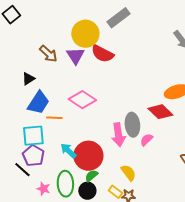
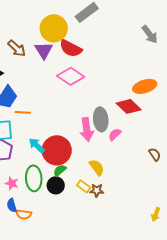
pink diamond: (82, 100) -> (71, 76), moved

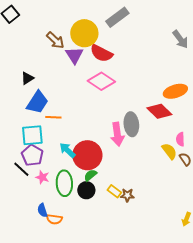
brown arrow: (17, 48) -> (55, 40), moved
pink semicircle: (115, 134) -> (180, 139), moved, turned -48
yellow semicircle: (97, 167) -> (169, 151), moved
pink star: (12, 183) -> (42, 177), moved

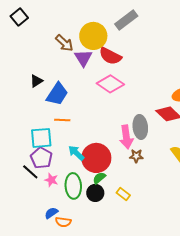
blue trapezoid: (37, 102) -> (57, 94), moved
brown star: (127, 195) -> (136, 156), moved
blue semicircle: (42, 210) -> (51, 213), turned 72

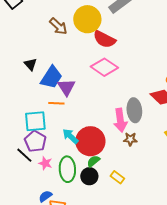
purple triangle: (83, 58) -> (66, 87), moved
black triangle: (36, 81) -> (30, 64), turned -40

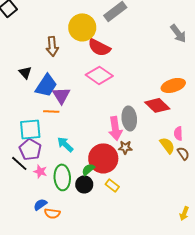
brown arrow: (58, 26) -> (52, 46), moved, turned 42
red circle: (90, 141) -> (103, 158), moved

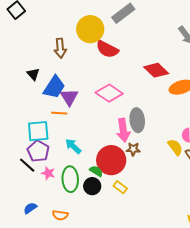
pink diamond: (99, 75) -> (109, 93), moved
red diamond: (157, 105) -> (156, 70), moved
green semicircle: (88, 169) -> (96, 171), turned 72
blue semicircle: (40, 204) -> (30, 208), moved

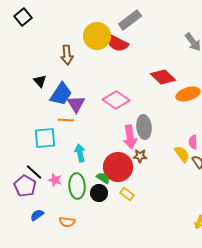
red semicircle: (107, 49) -> (117, 43), moved
cyan arrow: (73, 146) -> (80, 153), turned 36
purple pentagon: (38, 151) -> (25, 186), moved

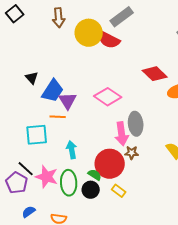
brown arrow: (67, 55) -> (59, 18), moved
pink star: (55, 180) -> (47, 177), size x1.6

